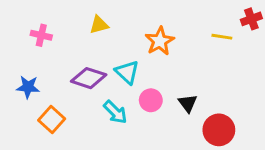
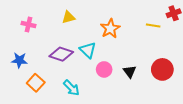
cyan arrow: (115, 112) -> (71, 88), moved
red circle: (219, 130) -> (162, 69), moved

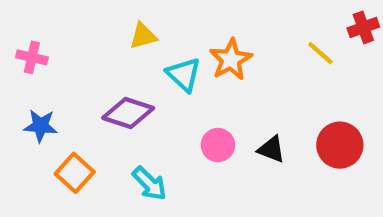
pink cross: (29, 25) -> (32, 57), moved
yellow line: (153, 26) -> (321, 53), turned 32
cyan triangle: (88, 50) -> (184, 74), moved
black triangle: (130, 71) -> (271, 149), turned -32

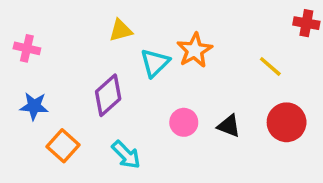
red cross: (363, 27) -> (306, 23), turned 30
yellow line: (321, 53) -> (270, 66), moved
cyan triangle: (184, 74) -> (155, 63), turned 32
purple diamond: (128, 113) -> (108, 95), turned -60

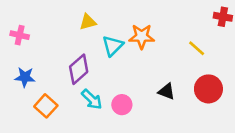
orange star: (195, 50) -> (142, 36), turned 30
pink circle: (184, 122) -> (122, 105), moved
cyan arrow: (126, 155) -> (92, 99), moved

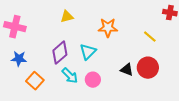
pink cross: (20, 35) -> (15, 27), size x1.5
cyan triangle: (113, 46) -> (88, 52), moved
red circle: (208, 89) -> (148, 68), moved

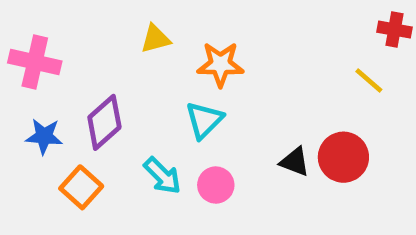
orange star: (108, 28) -> (220, 64), moved
yellow line: (150, 37) -> (369, 81), moved
purple diamond: (60, 53) -> (104, 122), moved

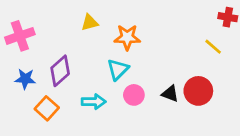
pink cross: (35, 62) -> (20, 36), turned -32
cyan arrow: (162, 176) -> (94, 102), turned -45
pink circle: (216, 185) -> (134, 95), moved

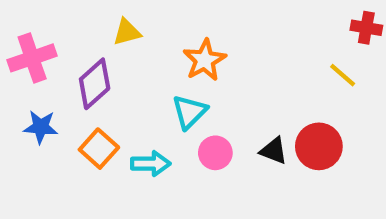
yellow triangle: (90, 23) -> (127, 32), moved
orange star: (127, 37) -> (205, 60), turned -30
purple diamond: (60, 71) -> (95, 84), moved
orange square: (47, 108) -> (99, 149), moved

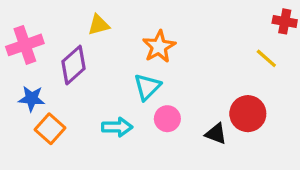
orange square: (99, 149) -> (50, 129), moved
black triangle: (274, 151) -> (216, 134), moved

